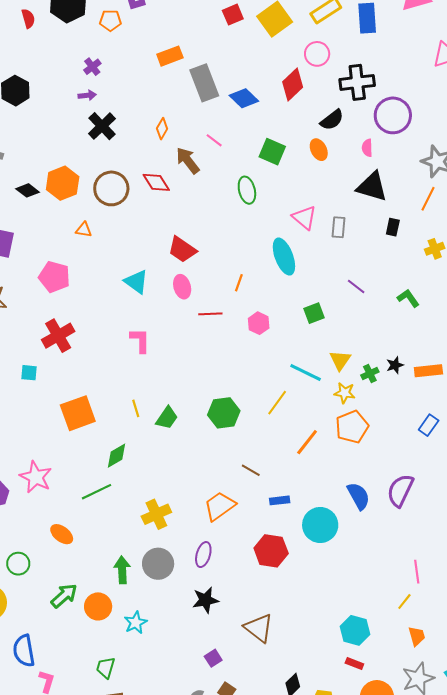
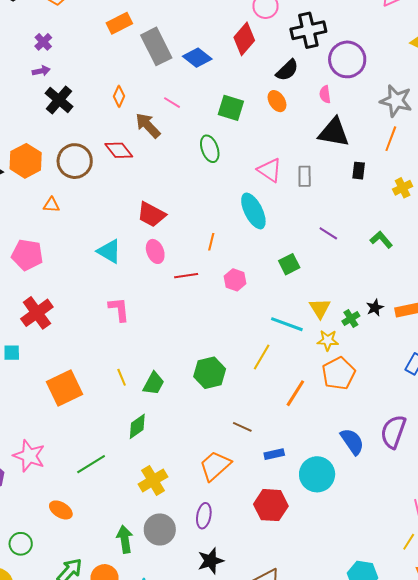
green diamond: (116, 456) -> (137, 426), moved

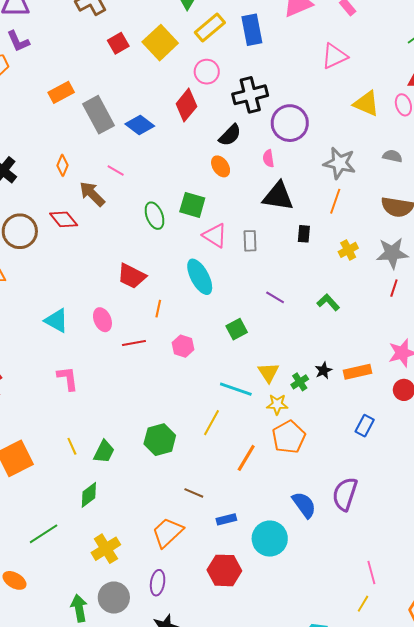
green square: (231, 108) -> (192, 205), moved
red trapezoid: (151, 214) -> (132, 276), moved

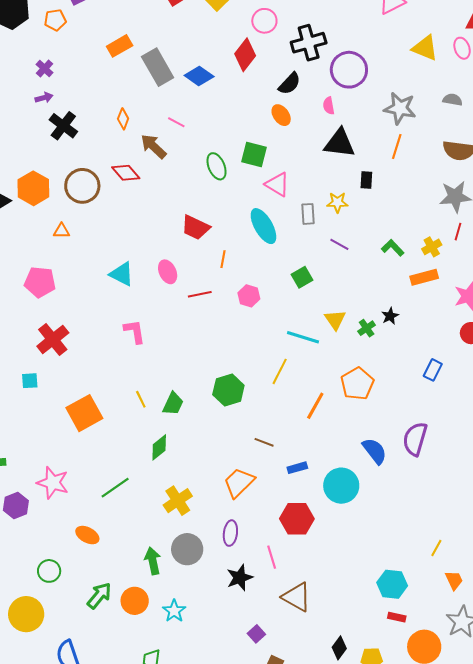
gray rectangle: (250, 241) -> (308, 214), moved
yellow cross: (348, 250) -> (432, 247), moved
orange rectangle: (358, 372) -> (424, 277), moved
yellow star: (277, 404) -> (337, 202), moved
pink line: (371, 573) -> (272, 557), moved

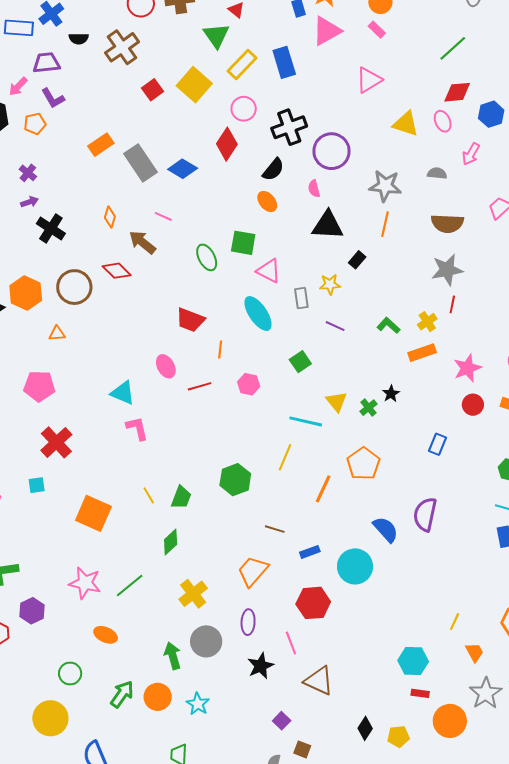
black rectangle: (366, 180) -> (357, 260), turned 42
cyan triangle: (122, 274) -> (123, 393), moved
orange square: (84, 413) -> (93, 513), turned -33
pink star: (53, 483) -> (85, 583), moved

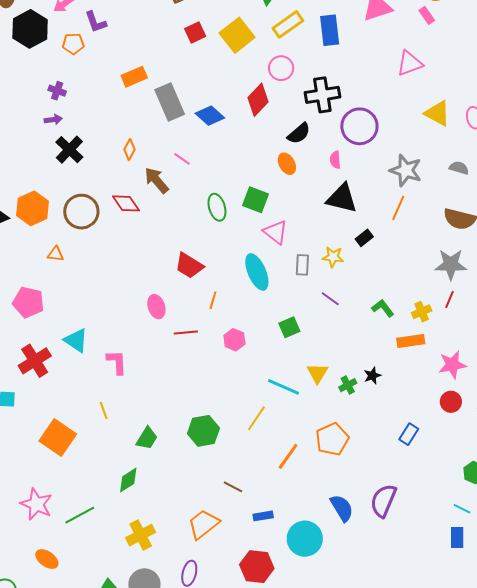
purple cross: (28, 173) -> (57, 91), turned -30
cyan triangle: (123, 393) -> (76, 340), moved
yellow line: (149, 495) -> (104, 410), moved

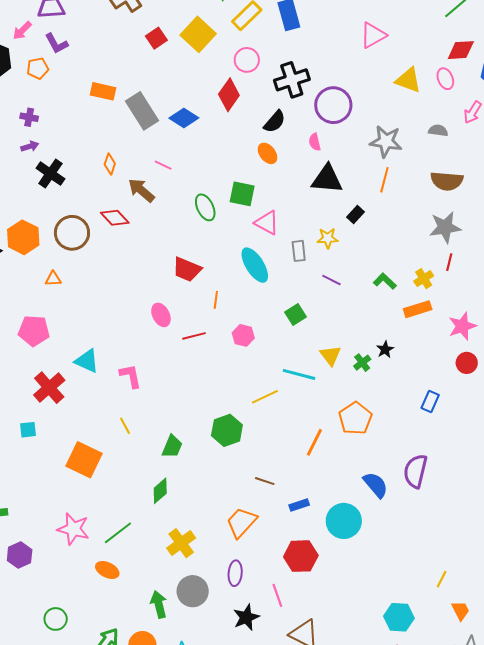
orange rectangle: (134, 77) -> (103, 91), turned 45
yellow line: (256, 418) -> (265, 397), moved, turned 40
orange ellipse: (47, 559) -> (107, 570), moved

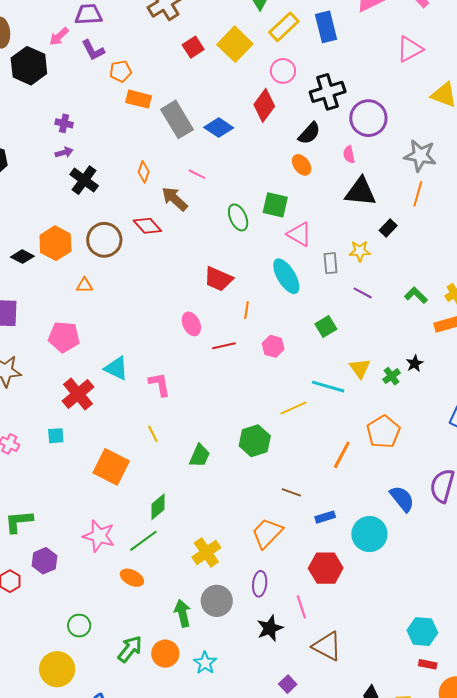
orange pentagon: (38, 68) -> (121, 71), moved
green diamond: (160, 491) -> (158, 507), moved

